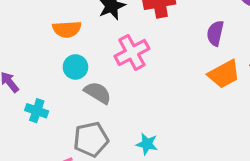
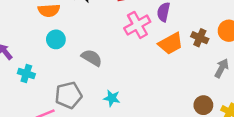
pink cross: (132, 52) -> (137, 25), moved
gray semicircle: (98, 93) -> (92, 58), moved

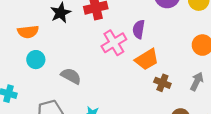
brown cross: (200, 38) -> (162, 83), moved

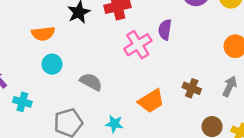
orange trapezoid: (147, 59) -> (151, 101), moved

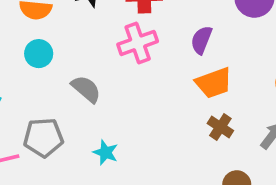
pink cross: (138, 45) -> (138, 43), moved
orange trapezoid: (151, 101) -> (214, 83), moved

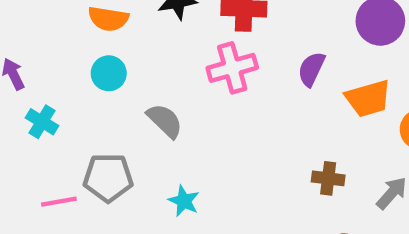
orange trapezoid: (214, 83) -> (368, 98), moved
brown cross: (220, 127) -> (328, 178), turned -30

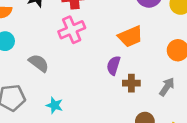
purple semicircle: (311, 69) -> (114, 65), moved
orange trapezoid: (368, 98) -> (130, 36), moved

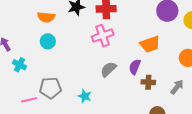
gray semicircle: (39, 63) -> (108, 69), moved, turned -84

